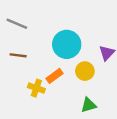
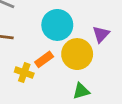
yellow circle: (85, 71) -> (77, 54), size x1.5

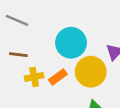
yellow cross: (24, 73) -> (34, 77), moved, turned -30

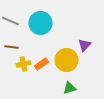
cyan circle: (71, 43) -> (40, 23), moved

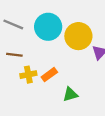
yellow circle: (66, 60) -> (78, 36), moved
green triangle: (69, 88) -> (70, 94), moved

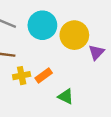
green triangle: (70, 94) -> (66, 96), turned 42

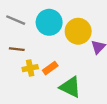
green triangle: (66, 96) -> (70, 87), size x1.5

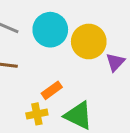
yellow cross: (30, 68) -> (37, 114), moved

